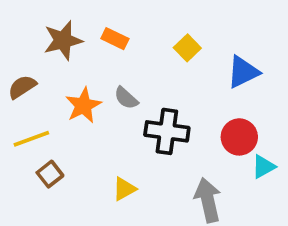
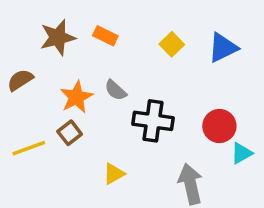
blue triangle: (243, 72) -> (223, 48), moved
yellow line: (31, 139) -> (29, 148), moved
brown square: (50, 174) -> (70, 133), moved

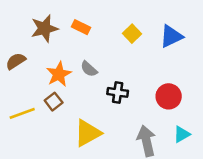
black cross: (153, 121) -> (118, 92), size x0.7
cyan triangle: (242, 153) -> (182, 134), moved
yellow triangle: (114, 174) -> (88, 133), size x1.6

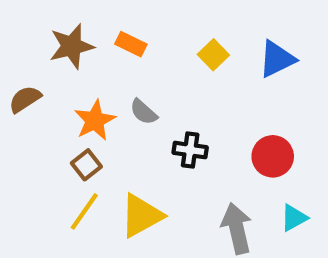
yellow line: (22, 113) -> (84, 211), moved, turned -35

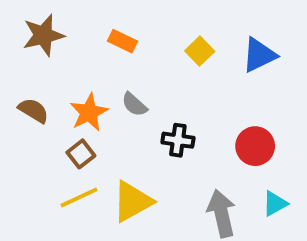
brown star: (72, 46) -> (43, 35), moved
brown semicircle: (25, 99) -> (33, 110), moved, turned 64
yellow line: (84, 211) -> (79, 198), turned 30

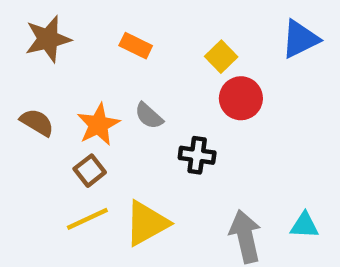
blue triangle: (259, 55) -> (300, 39), moved
red circle: (255, 146) -> (241, 98), moved
cyan triangle: (275, 203) -> (304, 225), turned 32

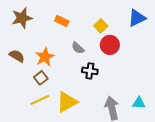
gray semicircle: (149, 116) -> (78, 48), moved

